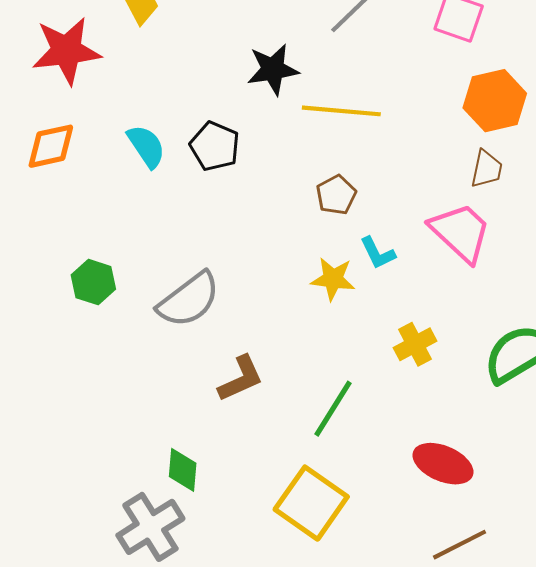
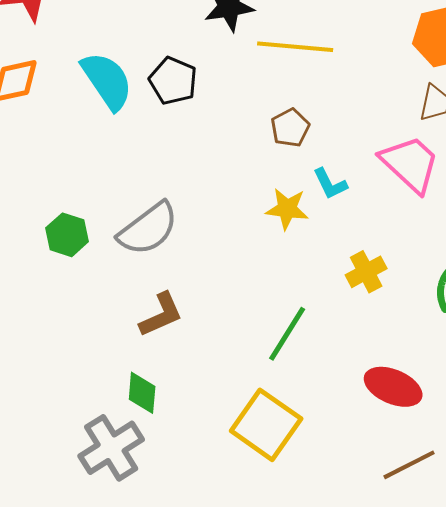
cyan semicircle: (146, 146) -> (107, 81), size x1.4
green hexagon: (93, 282) -> (67, 235), moved
brown L-shape: (241, 379) -> (161, 315), moved

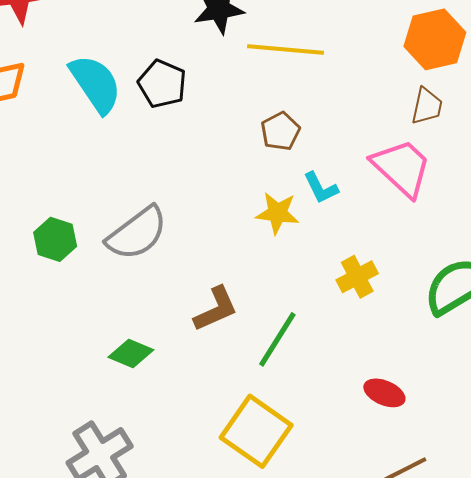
brown L-shape: (161, 315) -> (216, 309), moved
red ellipse: (393, 387) -> (384, 393), size x0.7
green diamond: (142, 393) -> (131, 354), moved, turned -72

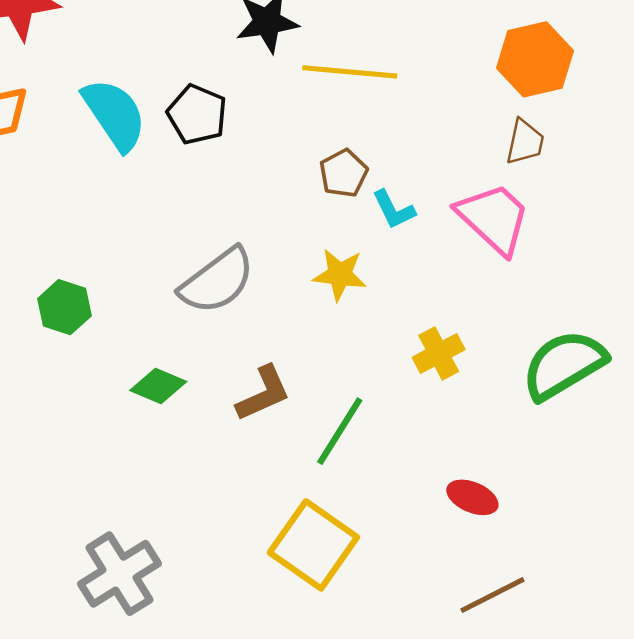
cyan L-shape: (321, 188) -> (394, 210), moved
gray semicircle: (137, 233) -> (217, 281), moved
green diamond: (131, 354) -> (158, 386), moved

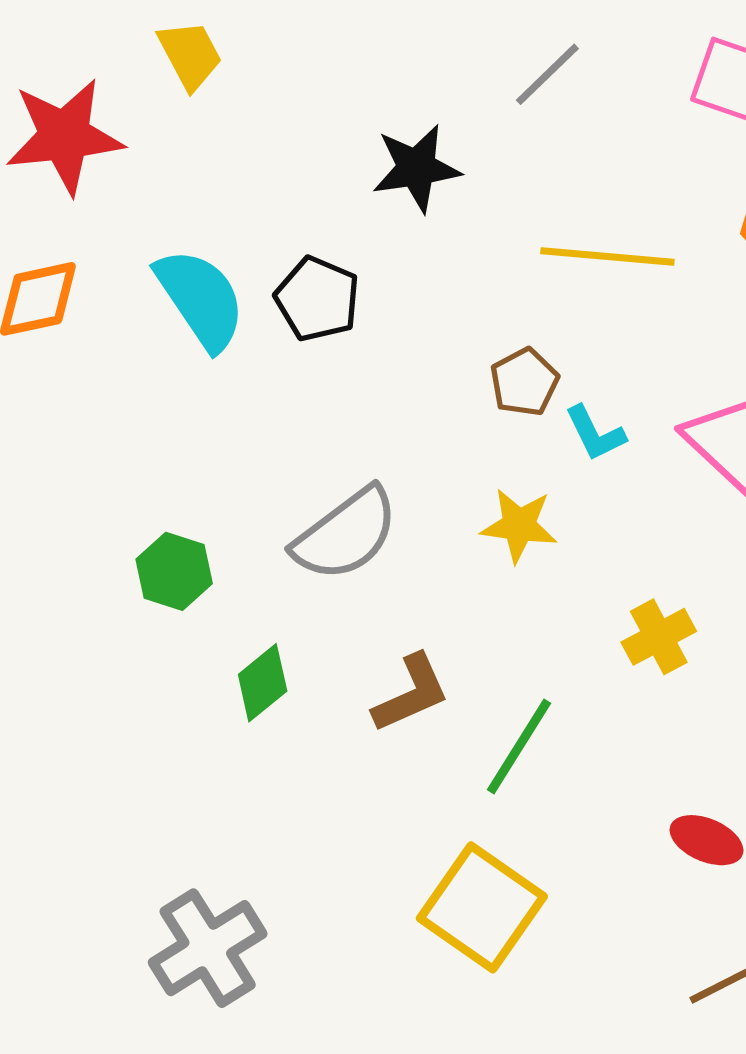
yellow line: (350, 72) -> (607, 256), moved
green hexagon: (64, 307) -> (174, 571), moved
green diamond: (158, 386) -> (263, 683), turned -62

